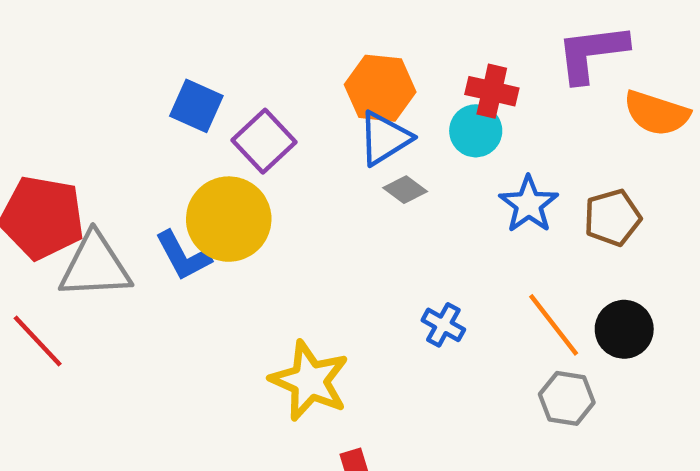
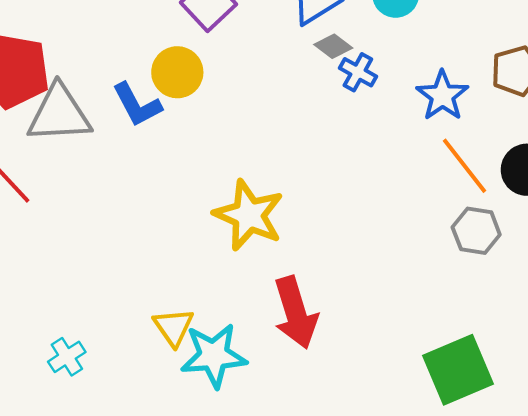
blue star: (529, 204) -> (442, 96), moved
yellow circle: (229, 219) -> (177, 72), size x0.7
blue cross: (443, 325) -> (358, 72), moved

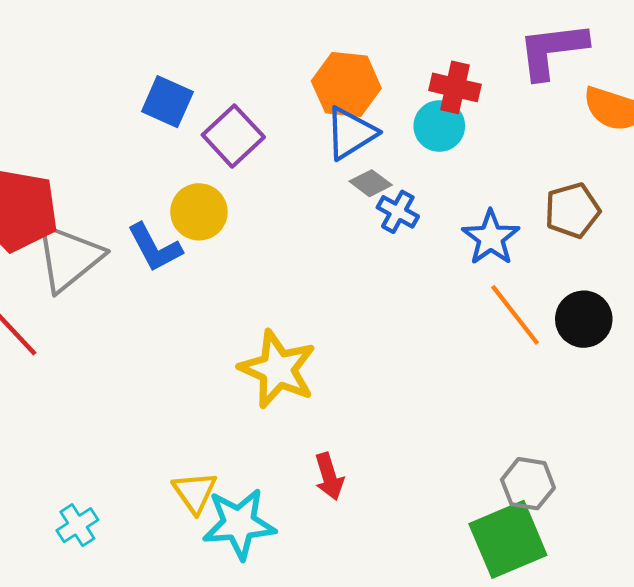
gray triangle: (59, 114) -> (69, 258), turned -36
gray hexagon: (476, 231) -> (528, 484), moved
red arrow: (296, 313) -> (329, 476), size x0.6

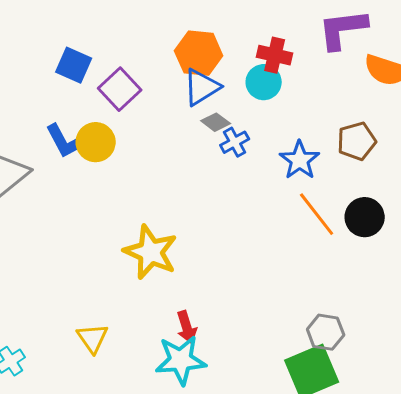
blue cross: (398, 212) -> (235, 142), turned 32
blue L-shape: (155, 248) -> (65, 141), moved
cyan star: (239, 524) -> (181, 360), moved

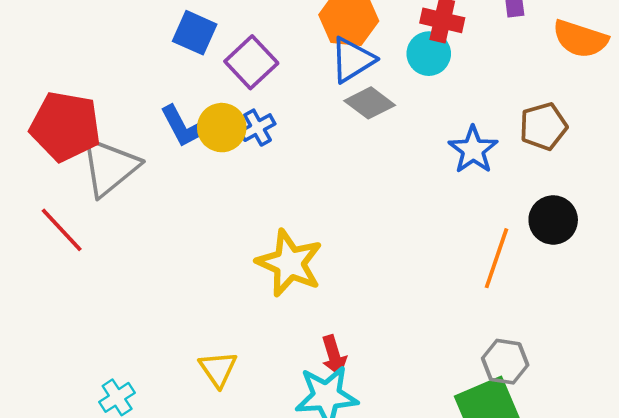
gray diamond: (216, 122) -> (370, 103), size x1.4
blue cross: (235, 142) -> (257, 128), moved
orange line: (317, 214) -> (496, 258), moved, turned 57

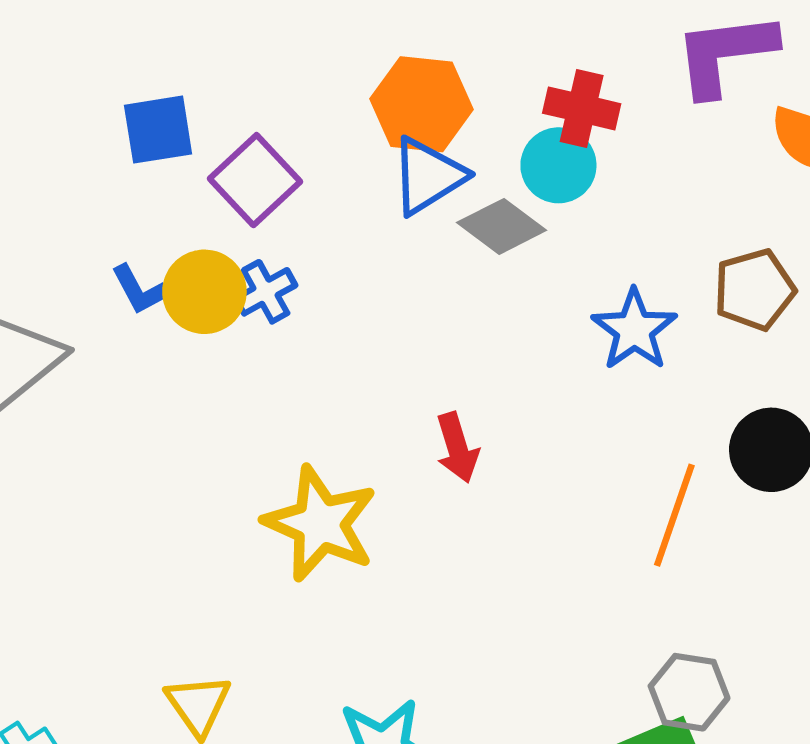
blue square: (195, 33) -> (158, 130), turned -33
gray diamond: (370, 103) -> (502, 226), moved
blue L-shape: (184, 126) -> (139, 290), size x0.7
red arrow: (334, 355) -> (457, 448), moved

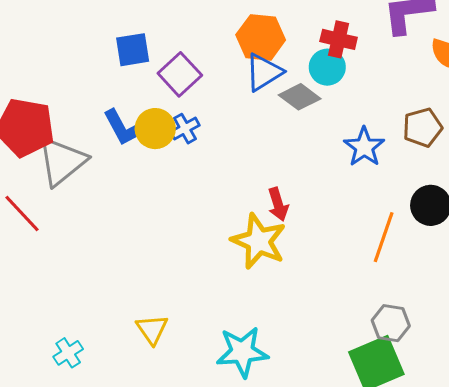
blue L-shape: (139, 290) -> (123, 128), size x1.5
yellow star: (320, 524) -> (259, 241), moved

